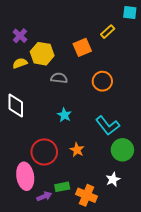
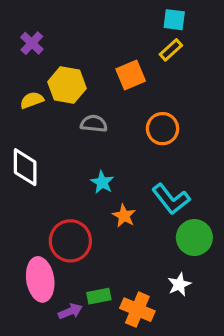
cyan square: (130, 12) -> (174, 20), moved
purple cross: (20, 36) -> (32, 43), moved
orange star: (77, 150) -> (124, 216), moved

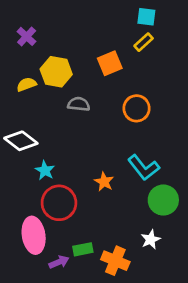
white diamond: (25, 167) -> (21, 141), turned -52
cyan star: (102, 182) -> (45, 170), moved

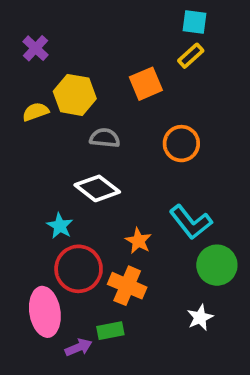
white diamond: (21, 141) -> (97, 188), moved
orange cross: (115, 261) -> (127, 286), moved

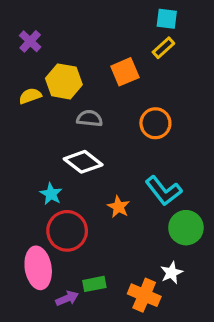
orange cross: (127, 286) -> (144, 295), moved

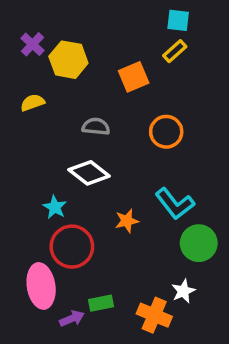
yellow hexagon: (64, 81) -> (68, 60), moved
orange star: (118, 207) -> (127, 221), turned 30

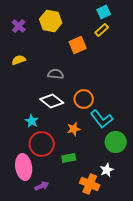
cyan square: (178, 20) -> (104, 12), turned -32
yellow hexagon: (68, 60) -> (51, 21), moved
orange circle: (166, 132) -> (84, 99), moved
green rectangle: (101, 303) -> (69, 158), moved

